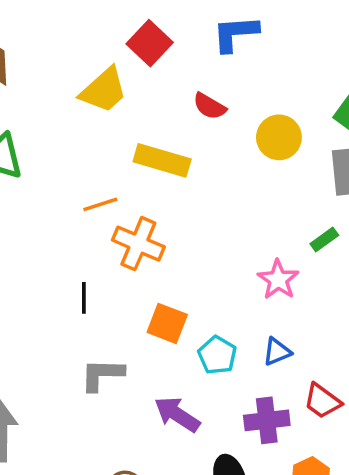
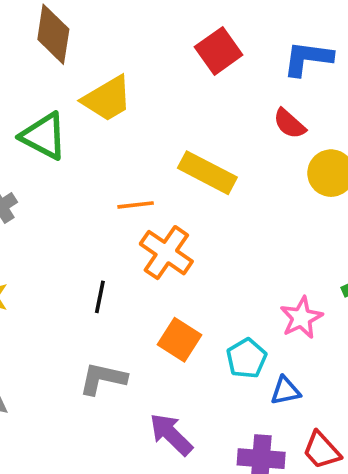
yellow trapezoid: (104, 90) -> (107, 99), moved
red semicircle: (210, 106) -> (289, 124), moved
cyan pentagon: (217, 355) -> (247, 358), moved

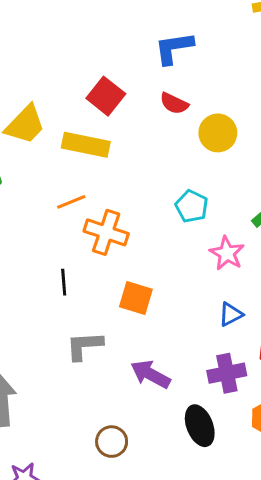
red square: (219, 51) -> (106, 96), moved
yellow rectangle: (207, 173) -> (86, 145), moved
cyan pentagon: (247, 358) -> (192, 206), moved

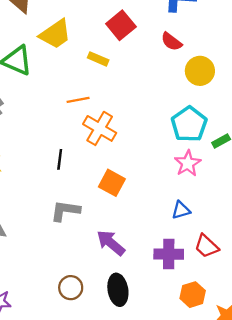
yellow rectangle: (86, 145) -> (98, 59), size x0.6
cyan pentagon: (192, 206) -> (189, 124), moved, size x1.4
black ellipse: (200, 426) -> (118, 290), moved

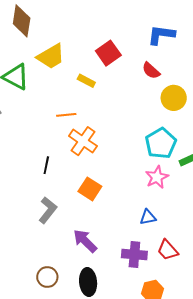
gray L-shape: (65, 211) -> (48, 210), turned 116

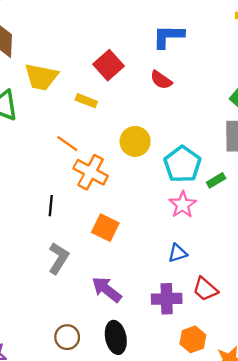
yellow trapezoid: (51, 56) -> (41, 77), turned 48
yellow circle: (174, 98) -> (135, 141), moved
orange line: (66, 115) -> (67, 144), turned 48

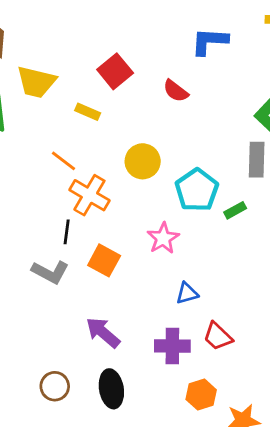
blue L-shape: (168, 36) -> (209, 41), moved
pink star: (183, 205) -> (163, 238), moved
black line: (51, 206) -> (67, 232), moved
gray L-shape: (58, 258) -> (50, 272), moved, turned 84

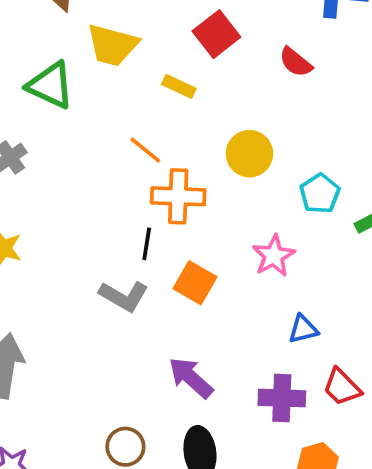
cyan pentagon: (197, 190) -> (320, 194), size x0.7
orange cross: (89, 195) -> (178, 196), turned -30

